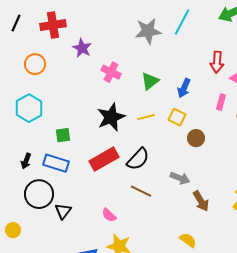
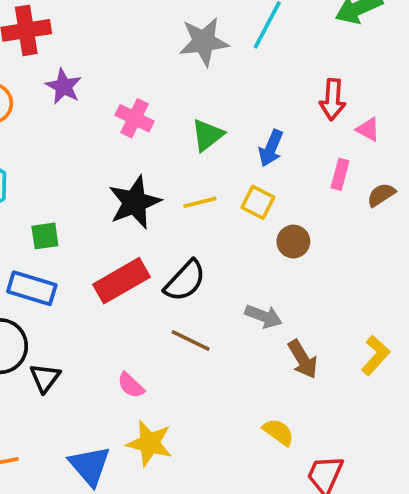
purple star: (82, 48) -> (64, 86), moved

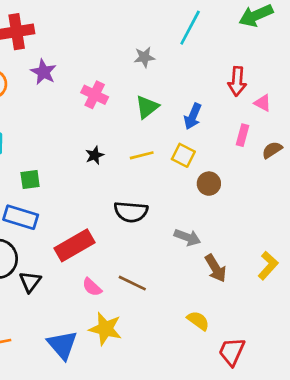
gray star: (204, 42) -> (144, 57), moved, size x0.6
black star: (135, 202) -> (95, 155), size x0.5
red rectangle: (122, 281) -> (74, 245), moved
black semicircle: (185, 281) -> (131, 212), turned 52
brown line: (191, 341) -> (132, 283), moved

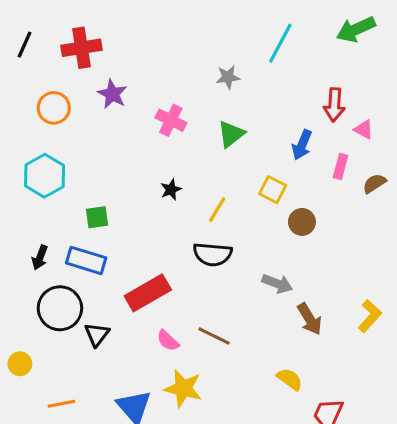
blue arrow: (193, 116) -> (302, 145), moved
yellow line: (142, 155) -> (217, 210), moved, turned -45

